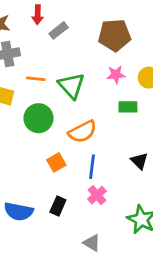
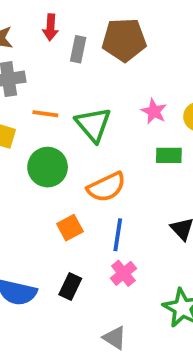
gray rectangle: (59, 30) -> (78, 49), turned -42
brown pentagon: (115, 35) -> (124, 40), moved
pink star: (116, 75) -> (154, 111), turned 30

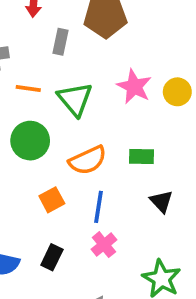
gray rectangle: (78, 49) -> (60, 42), moved
pink star: (154, 111) -> (134, 87), size x1.4
green rectangle: (169, 155) -> (142, 157), moved

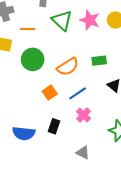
green triangle: (75, 99) -> (62, 20), moved
blue line: (98, 207) -> (78, 93), turned 54

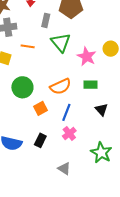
pink star: (90, 20) -> (87, 57), moved
green circle: (33, 59) -> (22, 87), moved
blue line: (78, 93) -> (66, 112), turned -42

